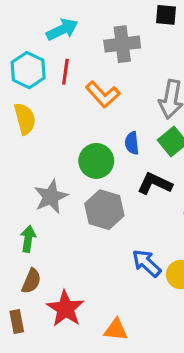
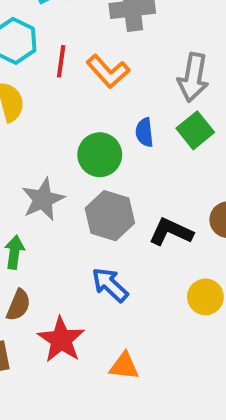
red line: (65, 72) -> (61, 61), moved
black L-shape: (155, 184) -> (171, 232), moved
blue arrow: (147, 263) -> (110, 285), moved

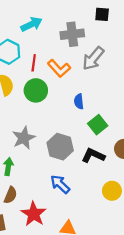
gray arrow: (193, 77) -> (93, 58), moved, turned 30
green square: (195, 130) -> (98, 125), moved
green circle: (100, 155) -> (36, 90), moved

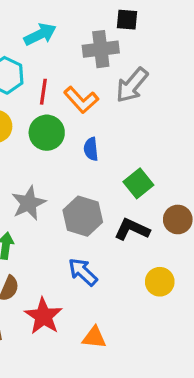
black square: (102, 14) -> (127, 20), moved
blue semicircle: (79, 101) -> (91, 149), moved

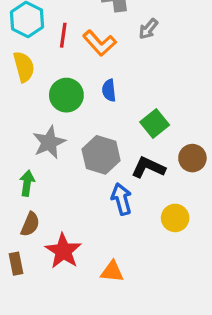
gray arrow: (132, 85) -> (148, 29), size x0.6
green circle: (47, 133) -> (66, 95), moved
blue arrow: (83, 272) -> (122, 199), moved, turned 32

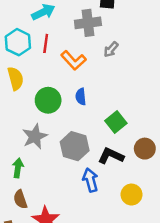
red line: (63, 35) -> (46, 43), moved
brown semicircle: (30, 224) -> (20, 199), turned 138

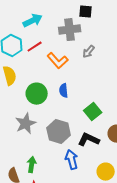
red line: (46, 43) -> (35, 47), turned 49
green arrow: (18, 168) -> (32, 165), moved

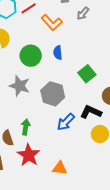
gray star: (26, 124) -> (20, 86), turned -30
black L-shape: (89, 140) -> (91, 112), moved
blue arrow: (72, 160) -> (66, 122), turned -120

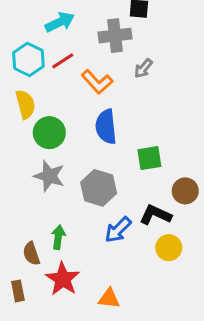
blue semicircle: (58, 53) -> (106, 127), size x1.6
green circle: (31, 56) -> (49, 133), moved
green square: (87, 74) -> (149, 158), turned 30

